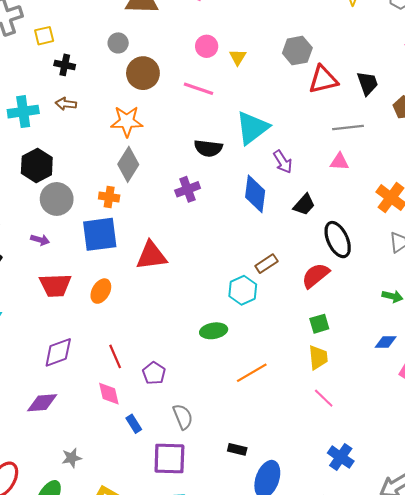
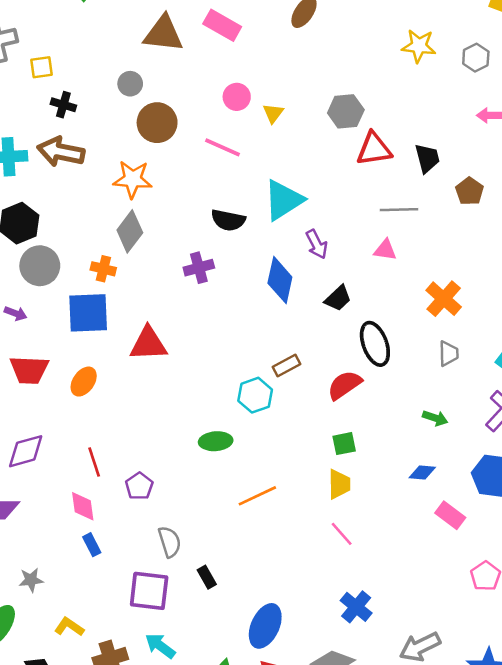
brown arrow: (66, 104) -> (61, 152), size x1.8
blue rectangle: (134, 424) -> (92, 545), moved
black rectangle: (237, 449) -> (207, 577), moved, turned 42

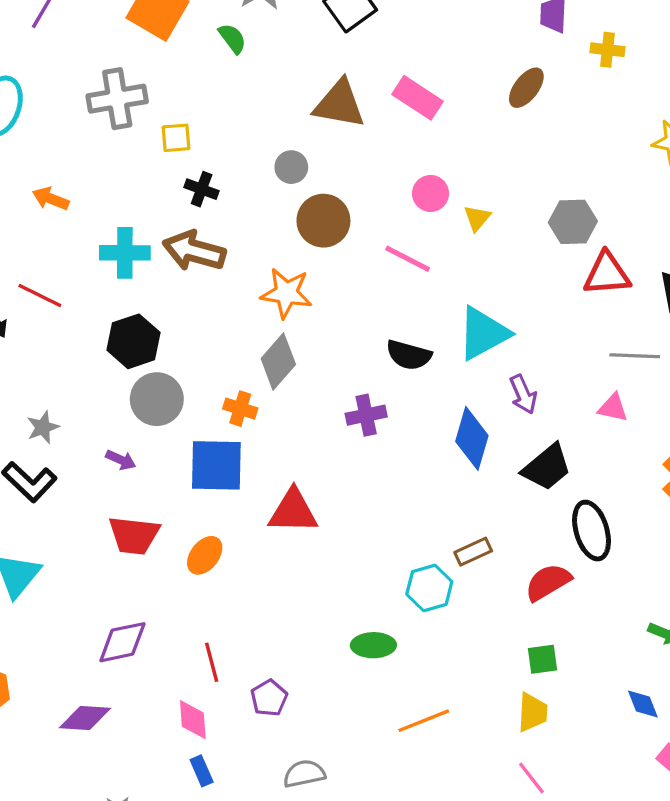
black trapezoid: (338, 298) -> (547, 467), size x1.4
blue diamond: (422, 472) -> (643, 704), turned 60
gray semicircle: (170, 542) -> (304, 774), turned -88

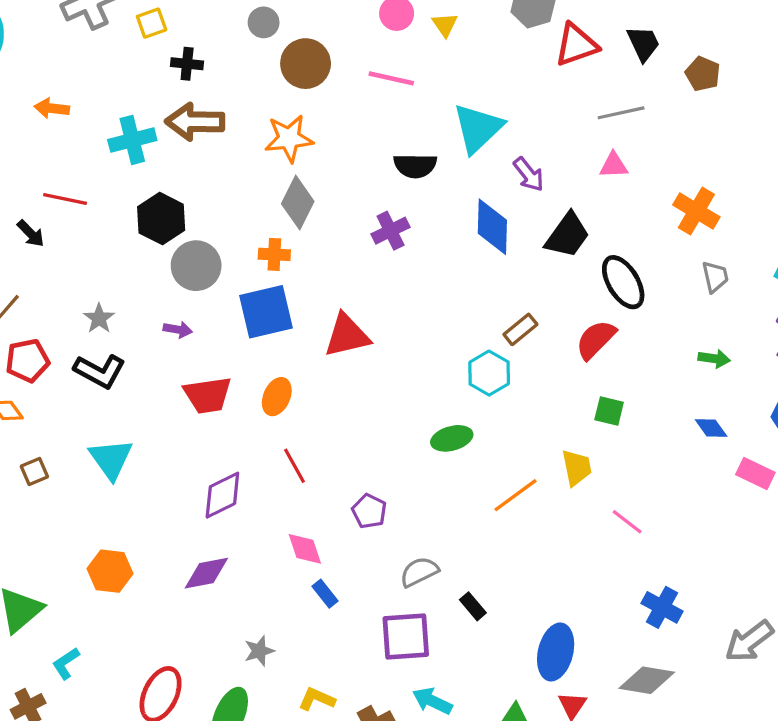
green square: (542, 659) -> (609, 411), turned 36
red line: (212, 662) -> (294, 466), moved
yellow trapezoid: (532, 712) -> (577, 468), moved

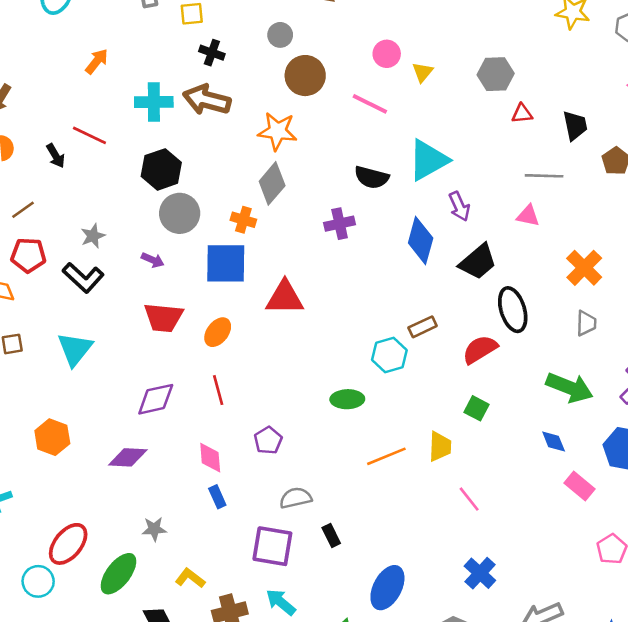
red triangle: (576, 45) -> (522, 114), size x0.6
orange arrow: (52, 108) -> (97, 61), turned 108
green arrow: (714, 359) -> (569, 387), size x1.8

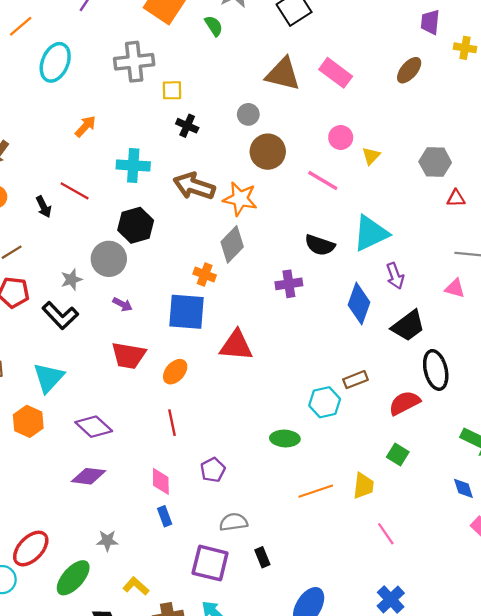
brown arrow: (207, 100) -> (194, 186), moved
gray circle: (180, 213) -> (109, 259), moved
purple diamond: (156, 399) -> (94, 427), moved, turned 51
orange hexagon: (52, 437) -> (28, 421), moved

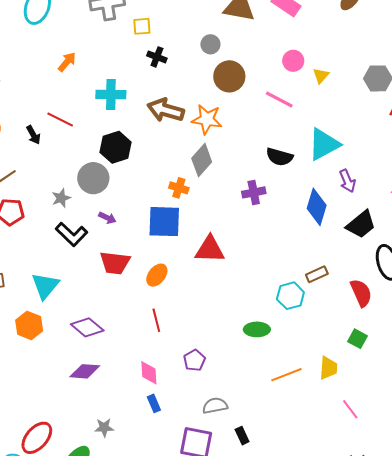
black L-shape: (60, 315) -> (72, 234), moved
red semicircle: (404, 403) -> (361, 293), turned 96

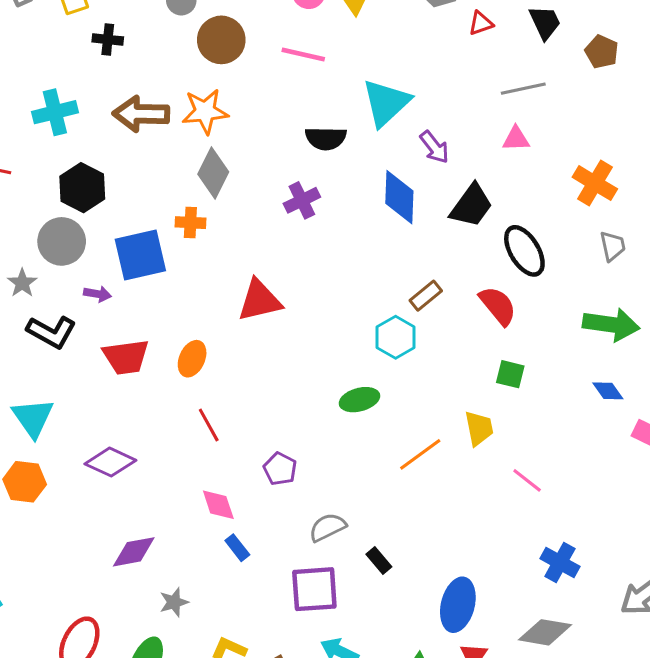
blue square: (164, 222) -> (140, 255), moved
purple diamond: (85, 371) -> (134, 552), moved

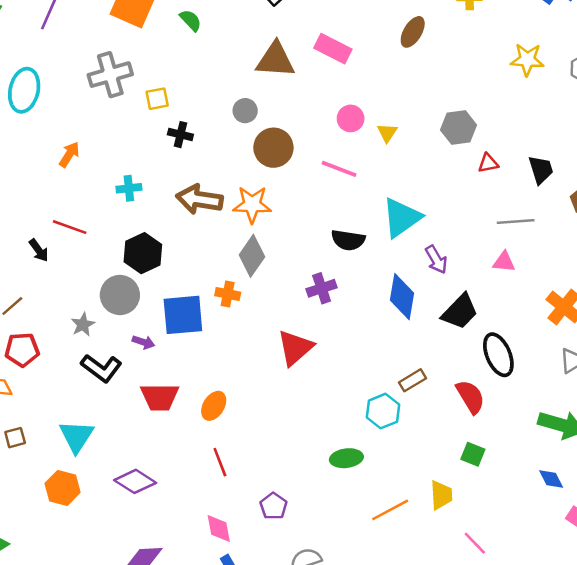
cyan cross: (55, 112) -> (129, 188), size x0.7
red triangle: (259, 301) -> (295, 348), moved, turned -36

